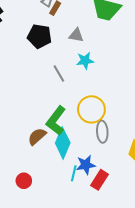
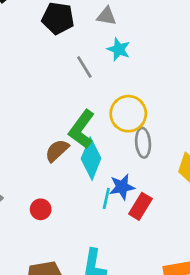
cyan star: (85, 61) -> (119, 49), turned 30

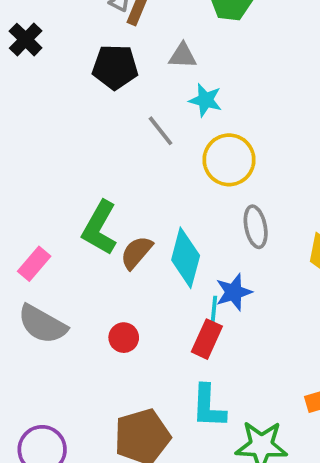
yellow circle: (128, 114) -> (229, 160), moved
green L-shape: (82, 129) -> (100, 228), moved
red rectangle: (140, 206) -> (207, 339), moved

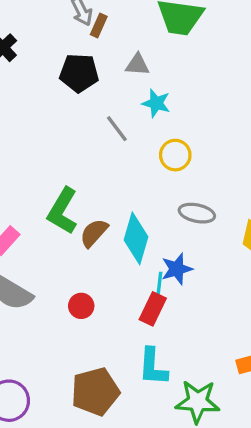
yellow circle: (229, 160) -> (175, 155), size x0.7
gray ellipse: (256, 227) -> (197, 213), turned -68

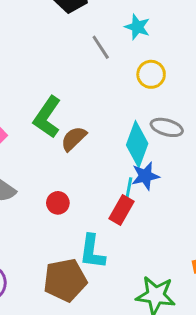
cyan diamond: (136, 238) -> (137, 144), moved
cyan L-shape: (153, 367) -> (92, 252), moved

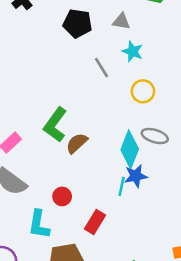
red rectangle: (121, 210) -> (95, 222), moved
cyan L-shape: (92, 252) -> (39, 224), moved

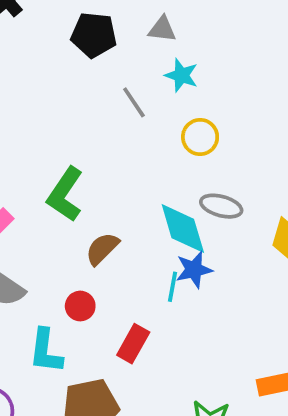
brown semicircle: (77, 143) -> (102, 249), moved
cyan diamond: (130, 149) -> (183, 228), turned -36

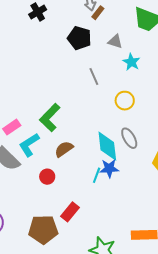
cyan star: (181, 75) -> (131, 62), moved
gray ellipse: (221, 206) -> (129, 138), turned 35
red rectangle: (133, 344) -> (70, 212), moved
cyan L-shape: (46, 351) -> (29, 145), moved, turned 40

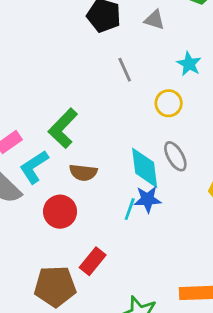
cyan star: (131, 62) -> (189, 64), moved
brown semicircle: (64, 149) -> (83, 173), turned -138
red circle: (47, 177) -> (60, 212), size x1.5

